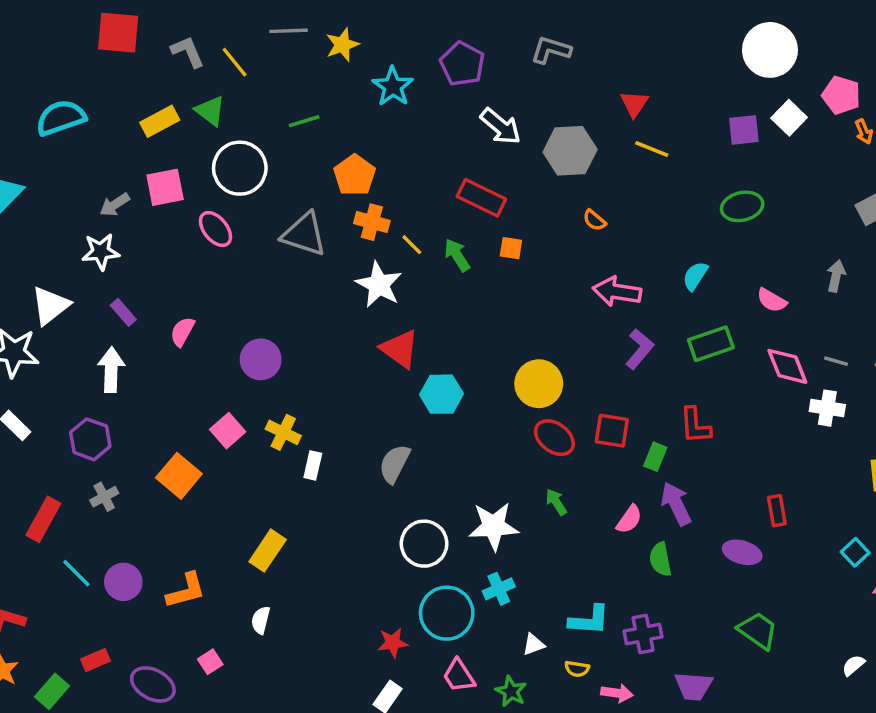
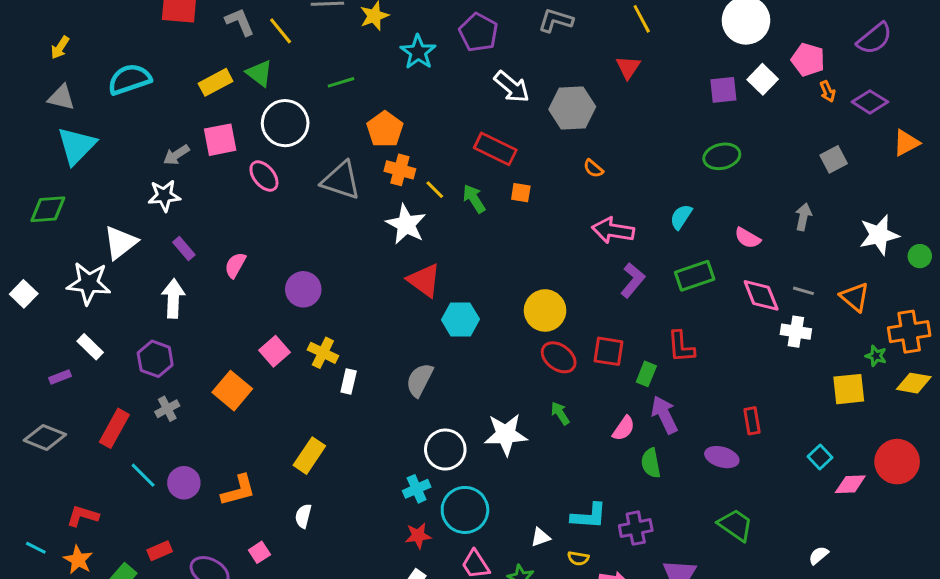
yellow line: (652, 149) -> (642, 19), moved, turned 40
cyan cross: (499, 589) -> (417, 489), moved

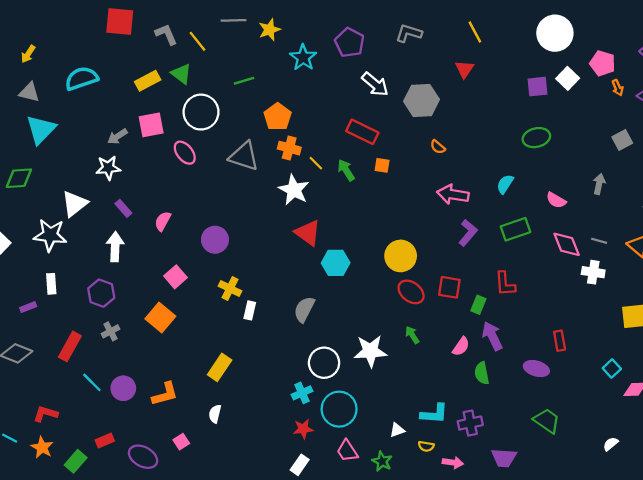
white rectangle: (90, 347) -> (51, 284), turned 42
pink square: (275, 351) -> (175, 277), moved

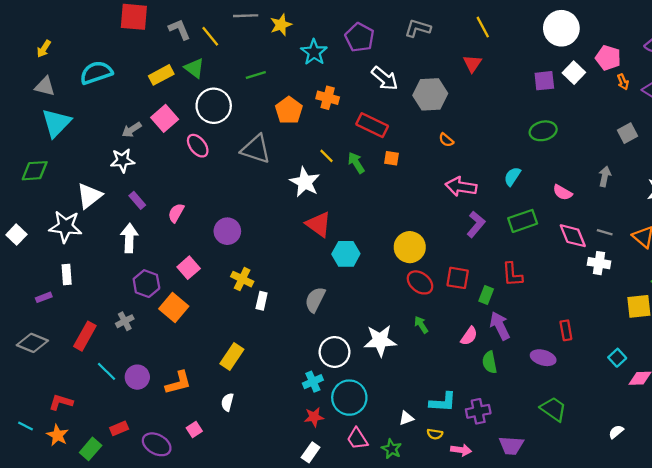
pink square: (151, 125) -> (165, 118), turned -30
orange cross: (289, 148) -> (328, 98), moved
purple hexagon: (101, 293) -> (146, 284), moved

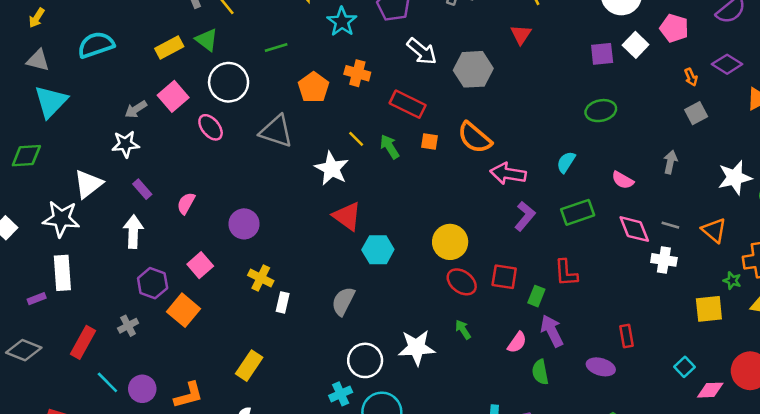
orange arrow: (623, 82) -> (691, 77), moved
orange semicircle: (446, 140) -> (475, 138), moved, size x2.0
white rectangle: (67, 274) -> (62, 273), size x1.5

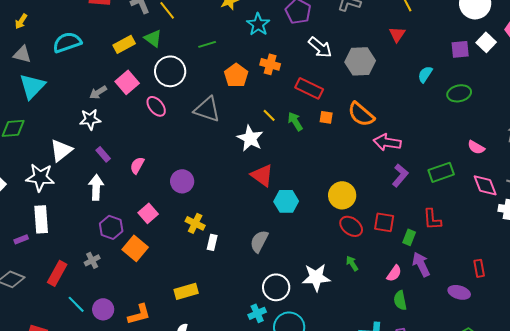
cyan semicircle: (566, 162) -> (425, 74), moved
yellow rectangle: (249, 366) -> (186, 291), turned 40
green semicircle: (540, 372) -> (400, 300), moved

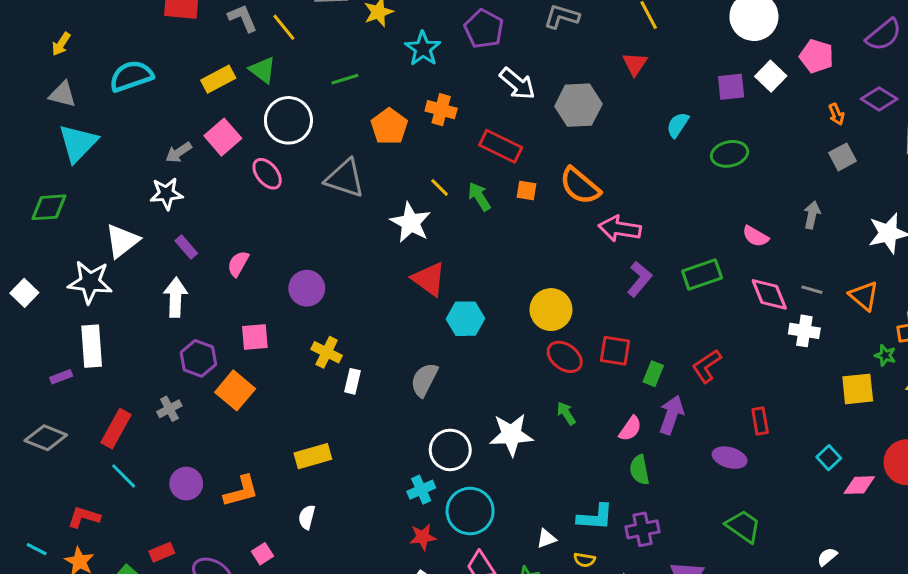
pink square: (148, 213) -> (255, 337), turned 36
red L-shape: (432, 219) -> (707, 366), moved, turned 60
purple arrow: (421, 264) -> (672, 415), turned 45
cyan line: (76, 304) -> (124, 476), moved

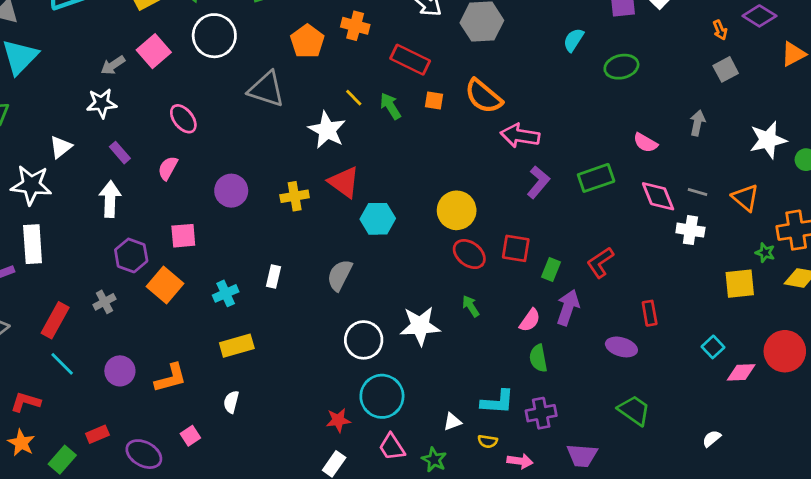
pink ellipse: (267, 174) -> (183, 119), moved
white triangle: (122, 241) -> (61, 147), size x0.7
yellow cross: (327, 352) -> (295, 196), moved, turned -36
cyan cross: (421, 490) -> (226, 293), moved

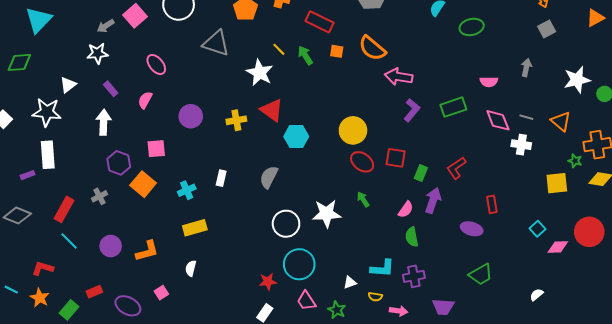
pink semicircle: (645, 143) -> (489, 82), turned -30
green trapezoid: (634, 410) -> (481, 274), turned 115

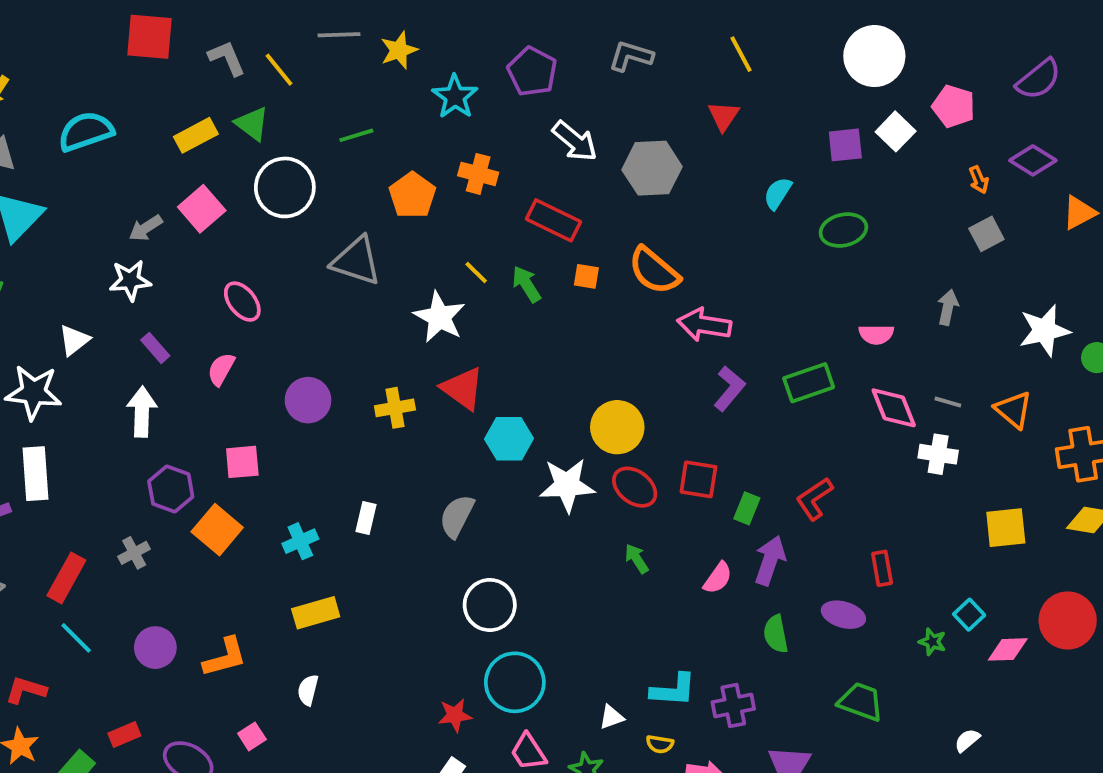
green star: (575, 161) -> (932, 642), moved
white star: (327, 214) -> (567, 485), moved
green semicircle: (412, 237) -> (776, 634), moved
green trapezoid: (481, 274) -> (861, 702), turned -130

